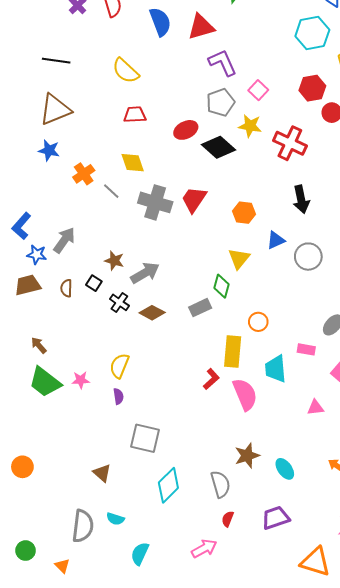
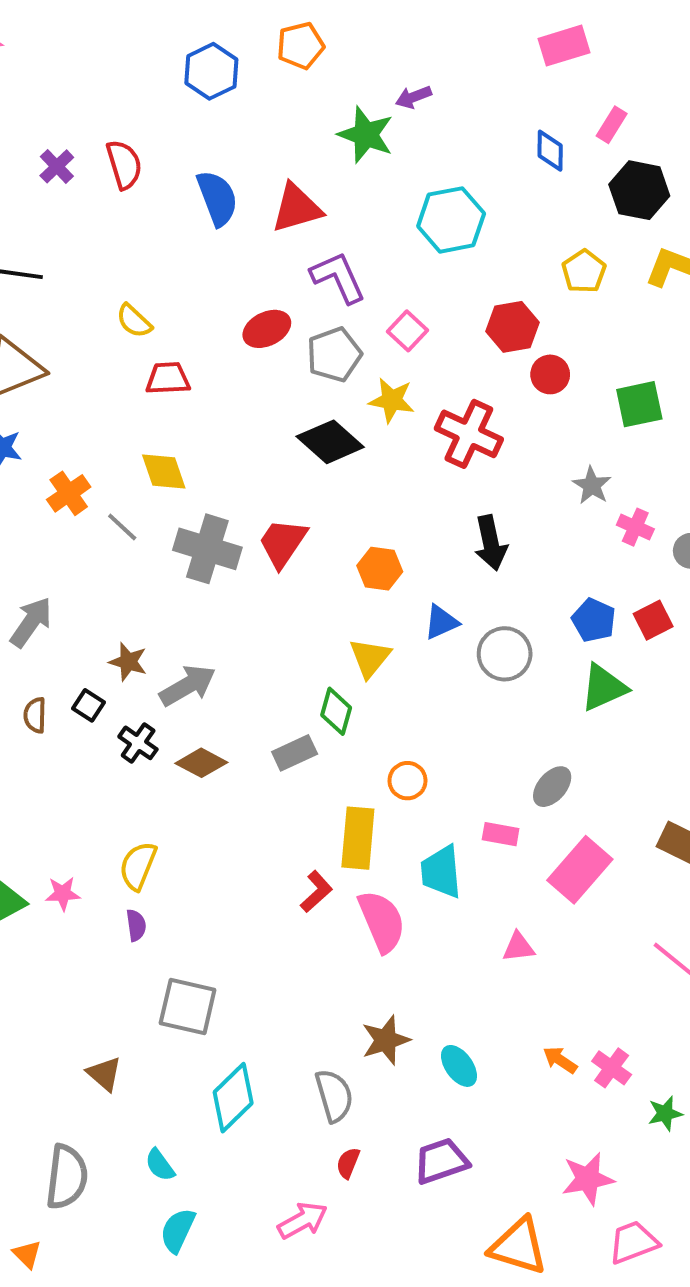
cyan hexagon: (312, 33) -> (451, 220), moved
yellow semicircle: (126, 71) -> (134, 321), moved, size x0.7
red ellipse: (186, 130) -> (267, 329), moved
cyan semicircle: (115, 519) -> (160, 1165), moved, turned 36

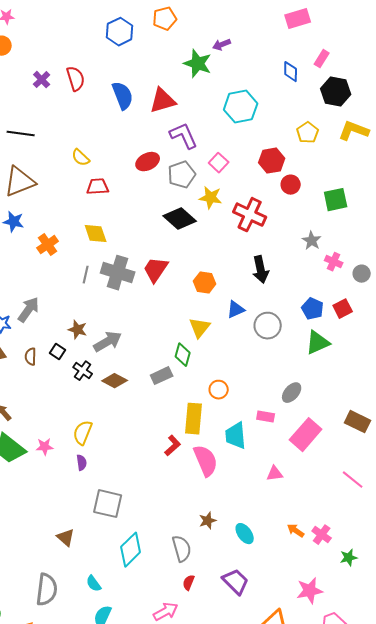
gray line: (122, 527) -> (86, 275), moved, turned 60
brown star: (386, 1040) -> (208, 521), size x0.7
purple trapezoid: (441, 1161) -> (236, 582), turned 64

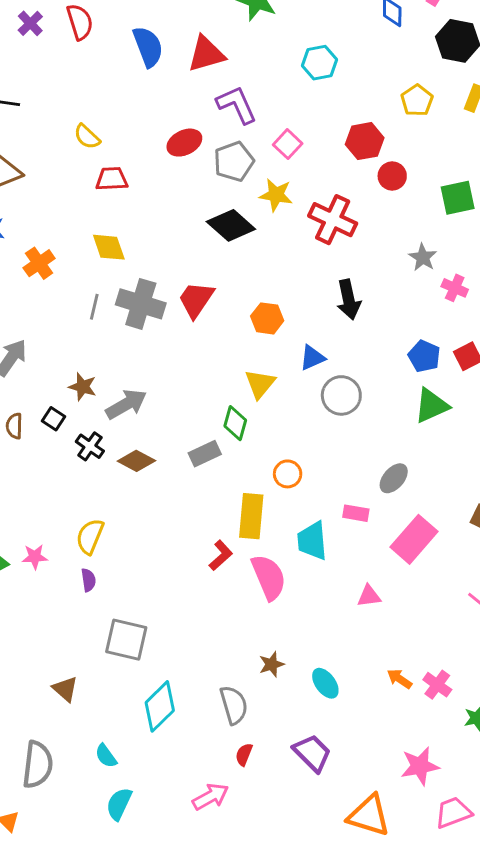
cyan hexagon: (241, 107) -> (320, 63), size x0.7
gray circle: (268, 326) -> (341, 395), moved

